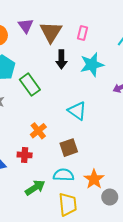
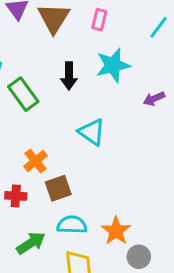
black arrow: (61, 59) -> (69, 76), moved
brown square: (69, 148) -> (58, 188), moved

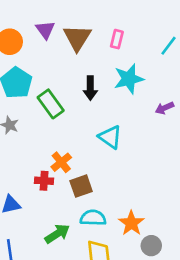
red cross: (16, 196) -> (44, 181), moved

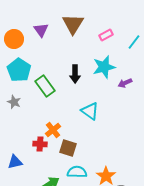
brown triangle: (77, 38) -> (73, 24), moved
pink rectangle: (117, 39) -> (106, 35), moved, turned 48
purple arrow: (164, 108) -> (125, 83), moved
brown square: (81, 186) -> (68, 148), turned 36

